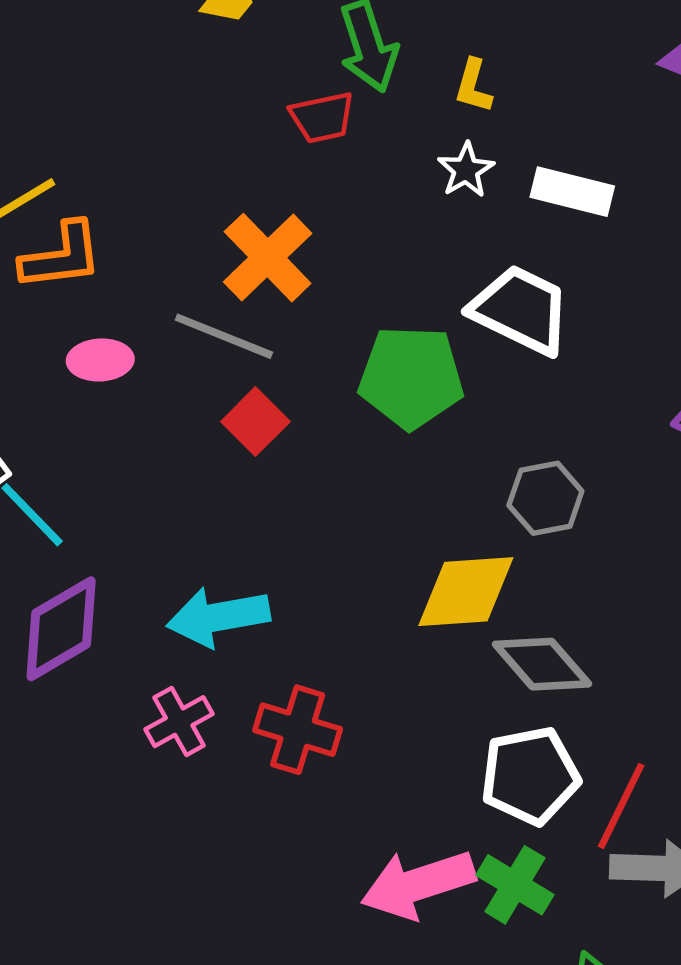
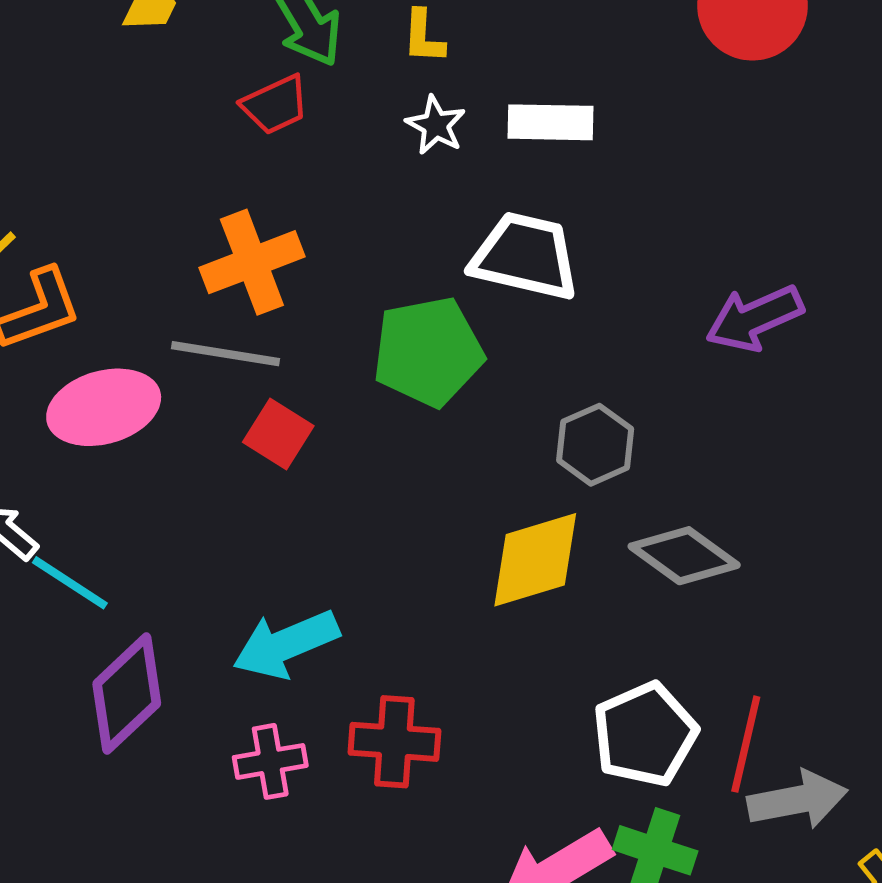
orange cross: (268, 258) -> (252, 262), turned 36
pink ellipse: (100, 360) -> (104, 407), size x1.6
gray diamond: (542, 664) -> (684, 556), moved
pink cross: (179, 722) -> (270, 761), turned 32

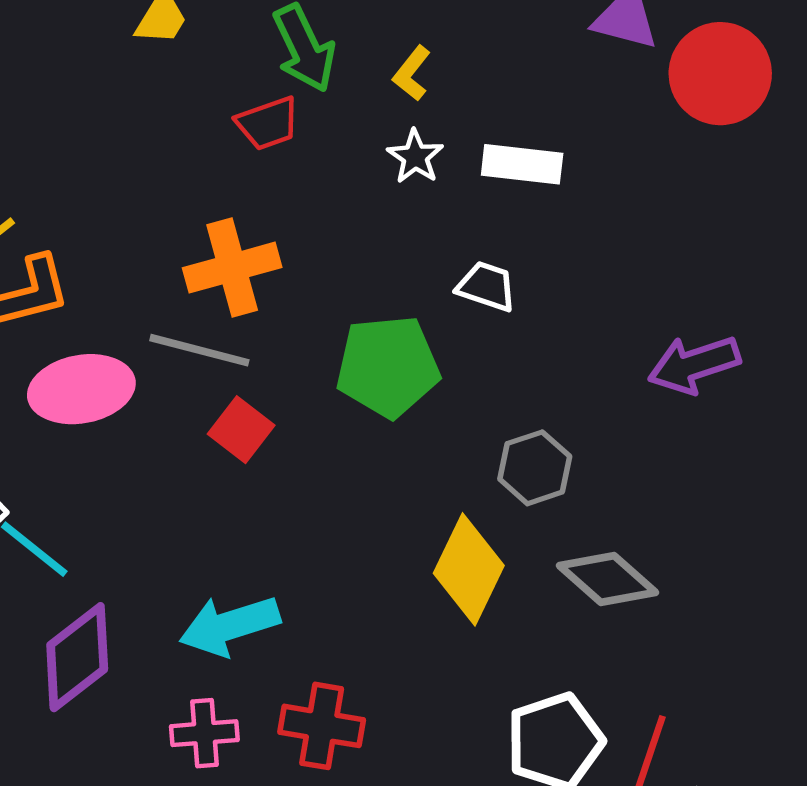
yellow L-shape: (423, 37) -> (412, 73), turned 30
white trapezoid: (525, 256) -> (487, 287), size x0.6
yellow diamond: (535, 560) -> (469, 569), turned -53

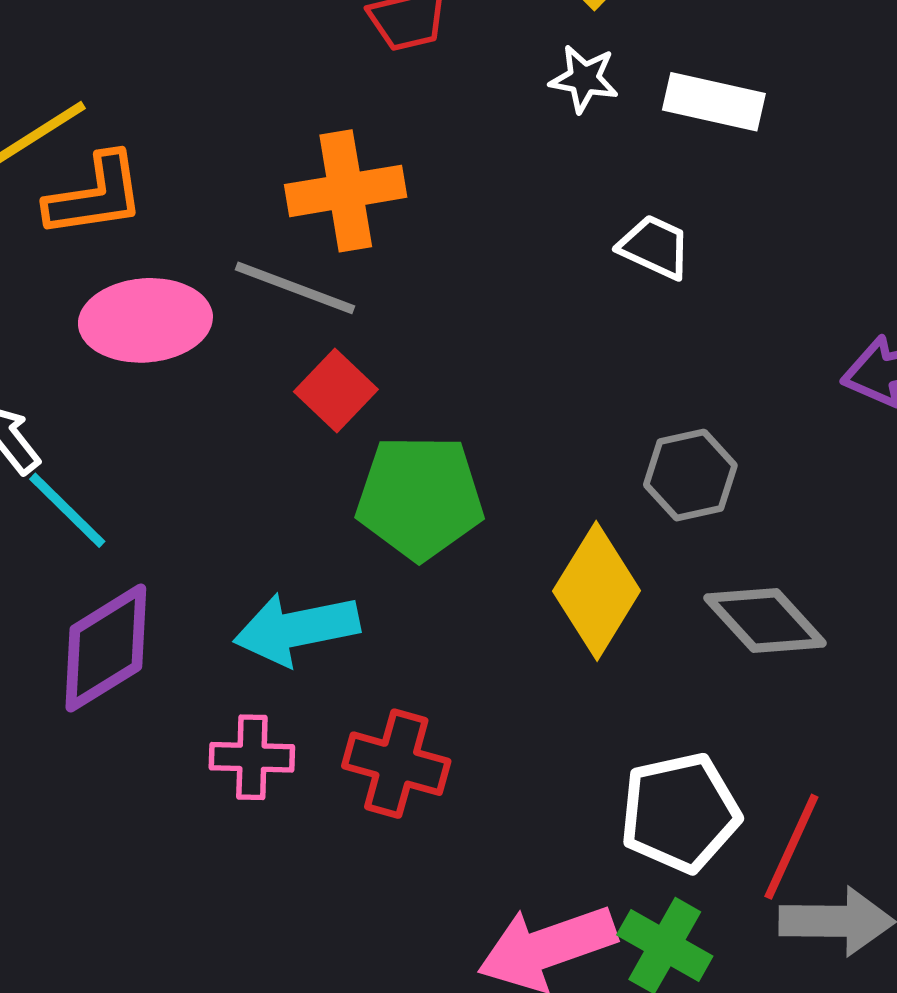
white star: (415, 157) -> (584, 79), turned -30
green pentagon: (388, 366) -> (420, 497), moved

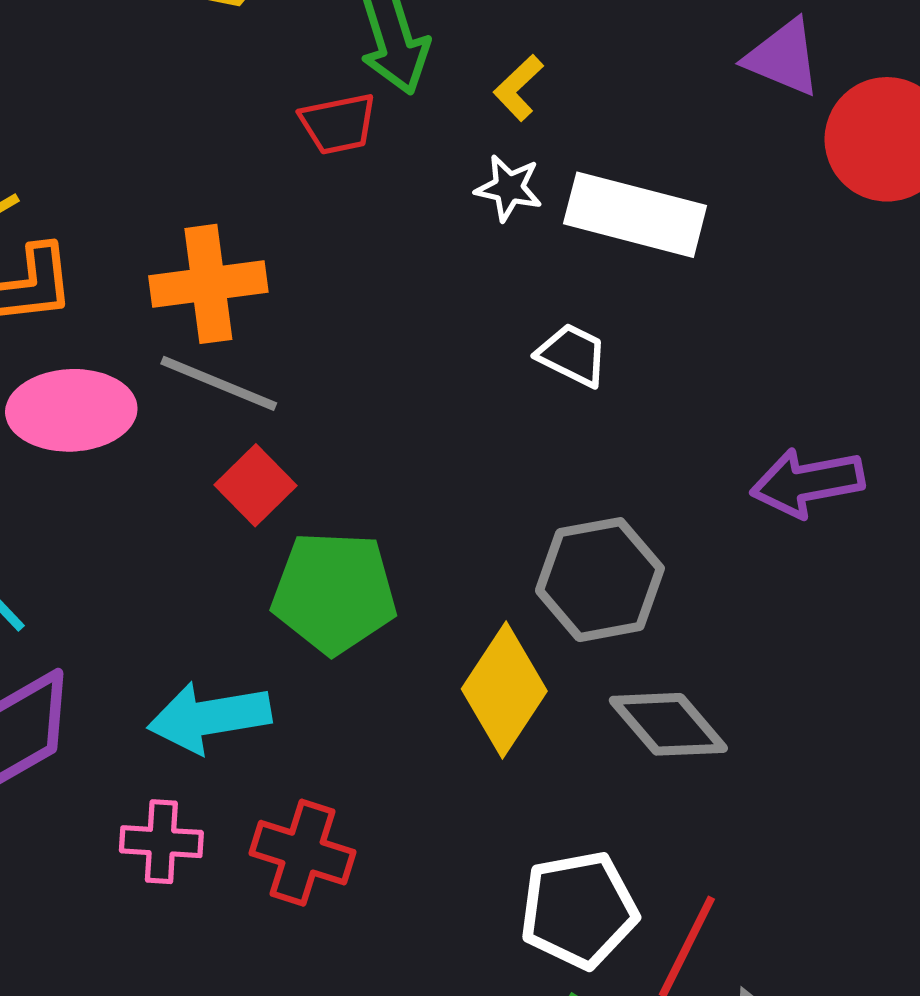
white rectangle: (714, 102) -> (635, 215), size x1.4
orange cross: (346, 191) -> (208, 284), moved
gray hexagon: (690, 475) -> (600, 580), size x1.4

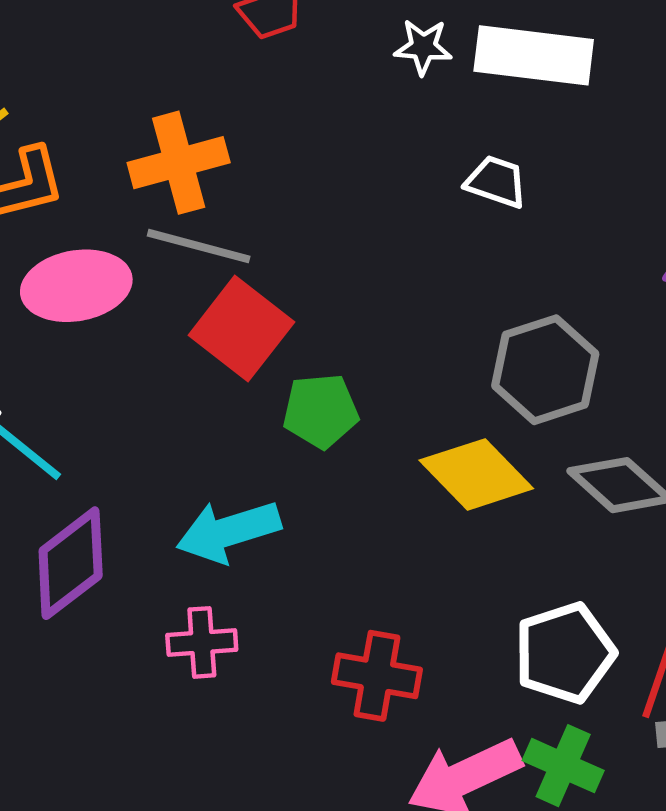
red square: (255, 485) -> (241, 329), size x1.5
green pentagon: (334, 592) -> (321, 411), size x0.7
yellow diamond: (504, 690) -> (476, 474), turned -70
red cross: (303, 853) -> (377, 676), moved

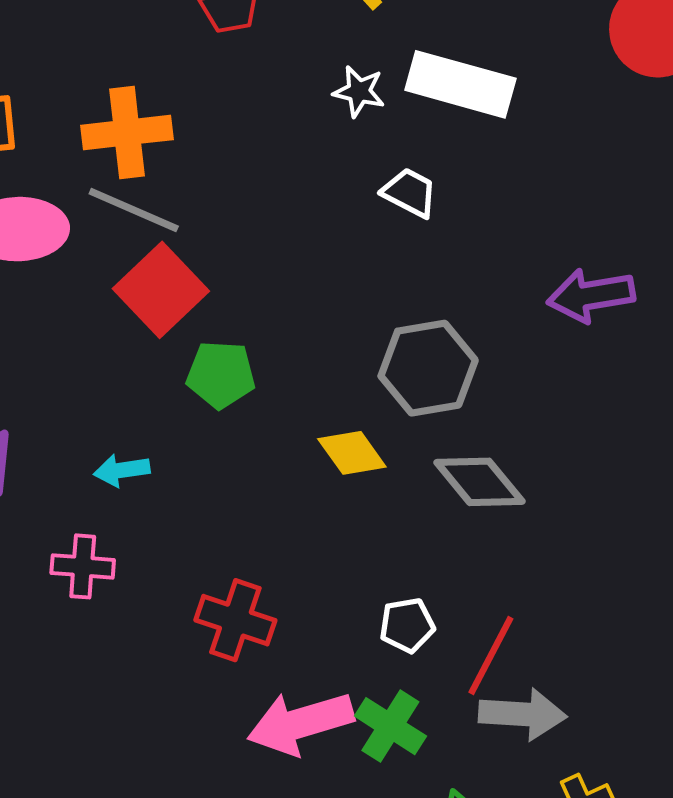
white star: (423, 47) -> (359, 91), moved
yellow diamond: (476, 474) -> (352, 453), size x0.7
cyan arrow: (228, 531) -> (122, 470), size x0.6
white pentagon: (565, 653) -> (407, 625), size x0.6

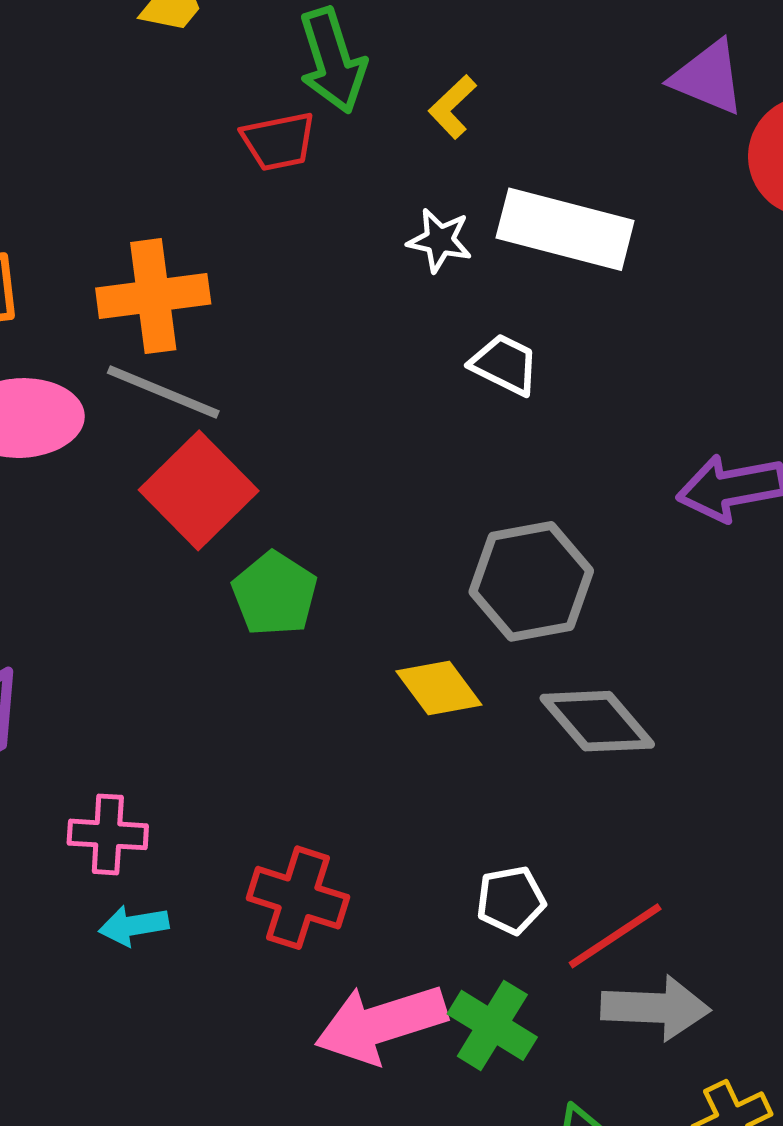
green pentagon: (221, 375) -> (275, 594), turned 30
cyan arrow: (122, 470) -> (134, 925), moved
red line: (491, 655) -> (615, 936), turned 30

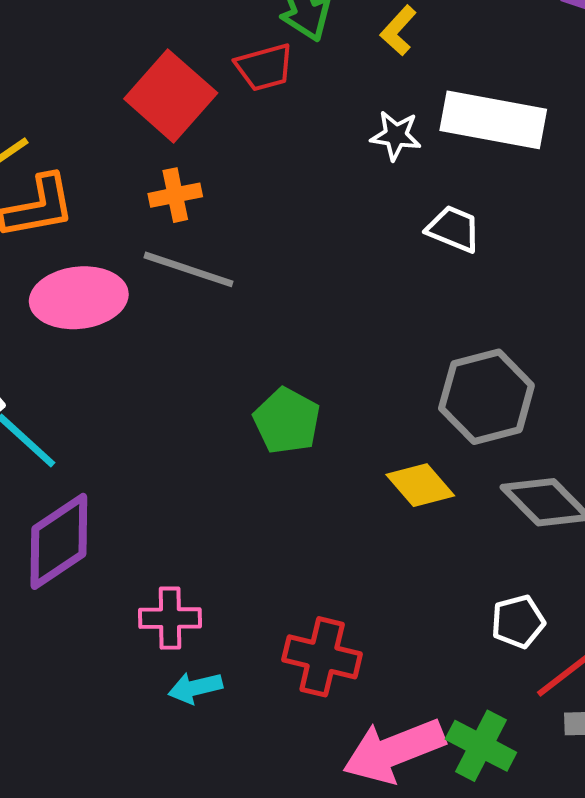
orange cross: (153, 296) -> (175, 195), size x0.6
red square: (199, 490) -> (171, 96), moved
white pentagon: (511, 900) -> (518, 622), moved

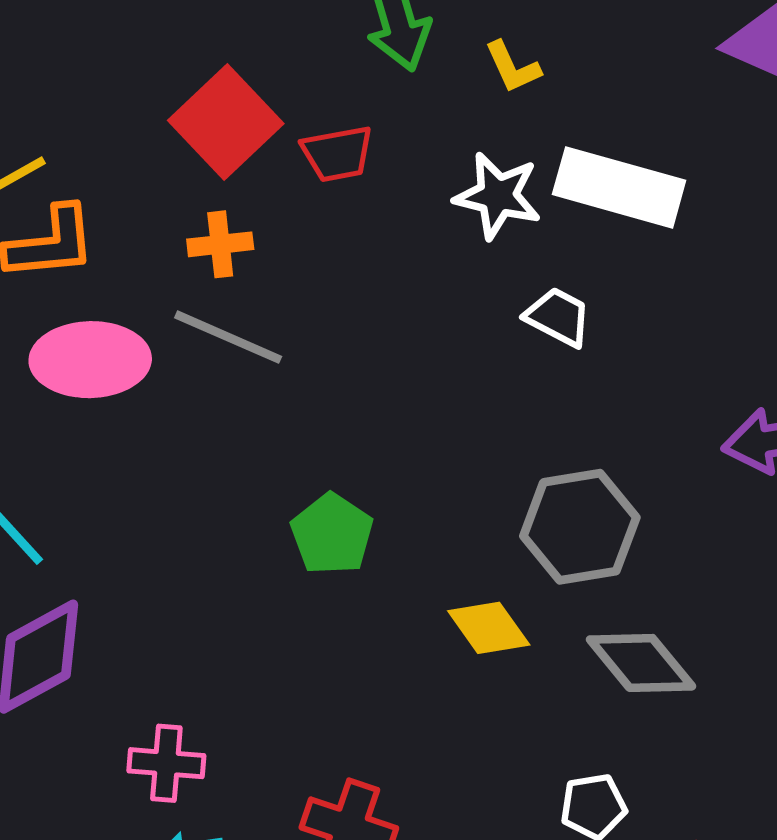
yellow L-shape: (398, 31) -> (513, 67), turned -72
red trapezoid: (264, 67) -> (337, 154), moved
white star: (396, 135) -> (498, 196), size x1.4

